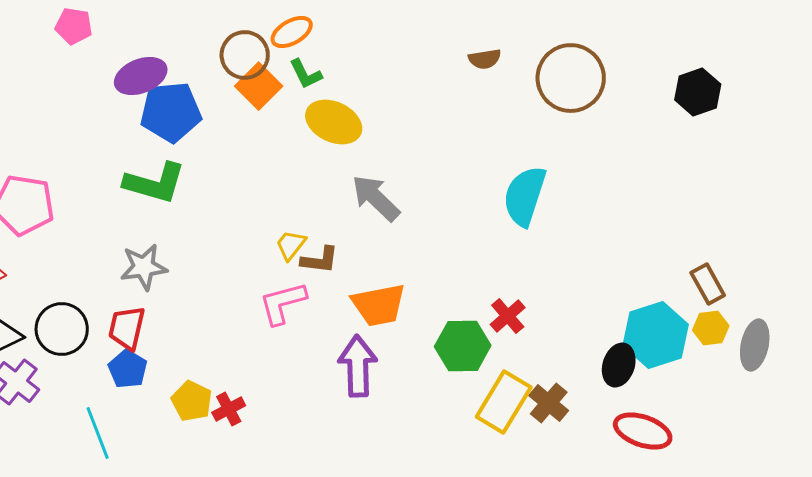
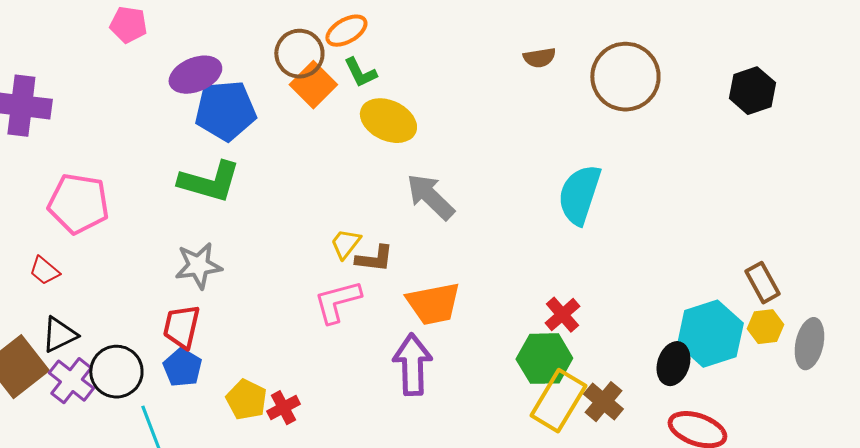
black circle: (62, 329) -> (116, 372), moved
green hexagon: (463, 346) -> (544, 359), moved

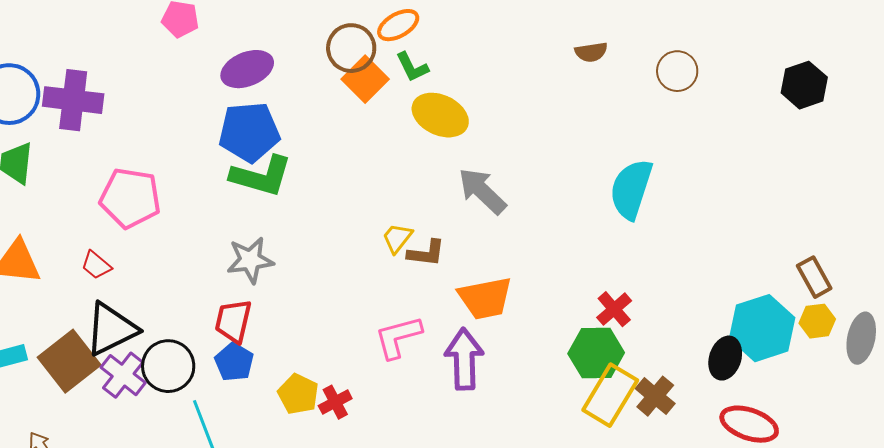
brown circle: (625, 77) -> (677, 71), size x0.6
blue pentagon: (225, 111) -> (249, 132), moved
pink L-shape: (337, 302) -> (398, 337), moved
black triangle: (59, 335) -> (111, 329), size x1.5

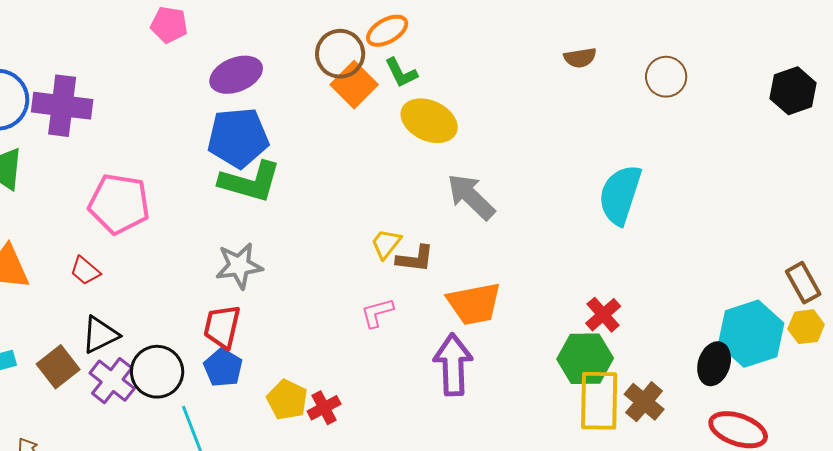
black triangle: (111, 329) -> (100, 335), size x0.7
pink L-shape: (398, 337) -> (377, 313), moved, size x0.7
brown square: (69, 361) -> (58, 367), size x0.7
yellow rectangle: (610, 395) -> (599, 401), turned -30

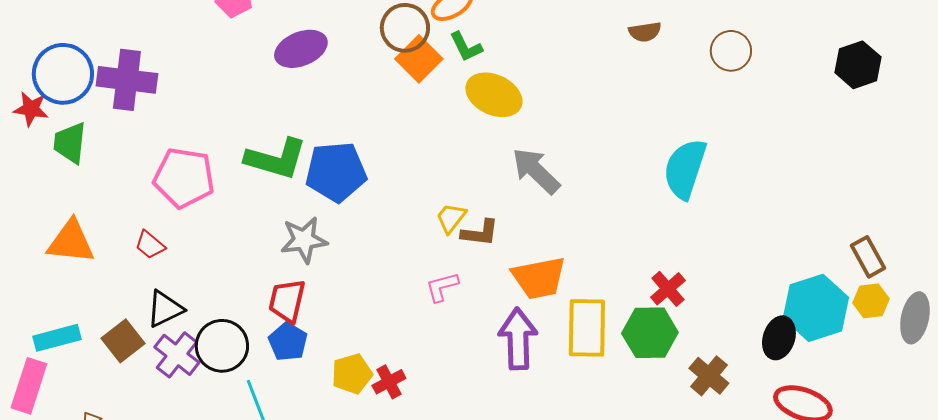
blue pentagon: (238, 138) -> (336, 172), moved
green L-shape: (250, 182) -> (276, 159), moved
yellow pentagon: (287, 400) -> (352, 374), turned 30
yellow rectangle: (599, 401) -> (587, 328), moved

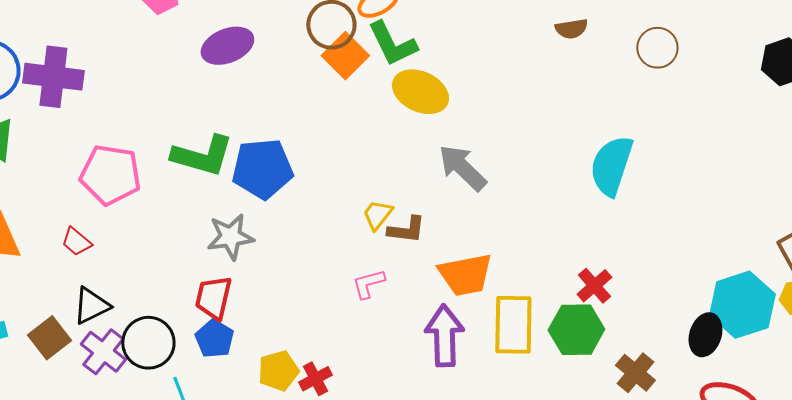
green L-shape: (466, 47) -> (392, 44), size x1.5

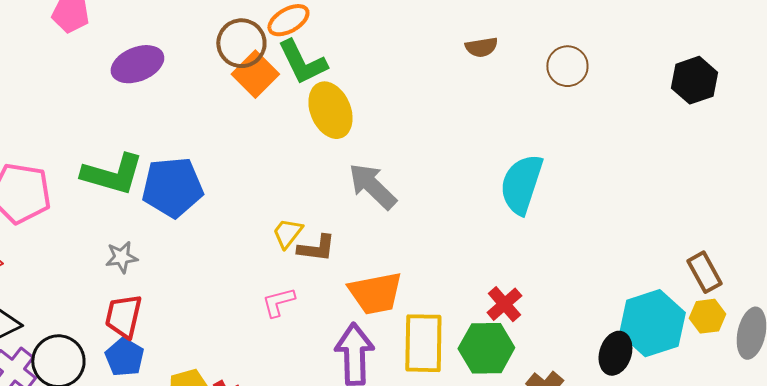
yellow ellipse: (420, 92) -> (330, 110), turned 42
gray star: (230, 237) -> (121, 257), moved, size x0.7

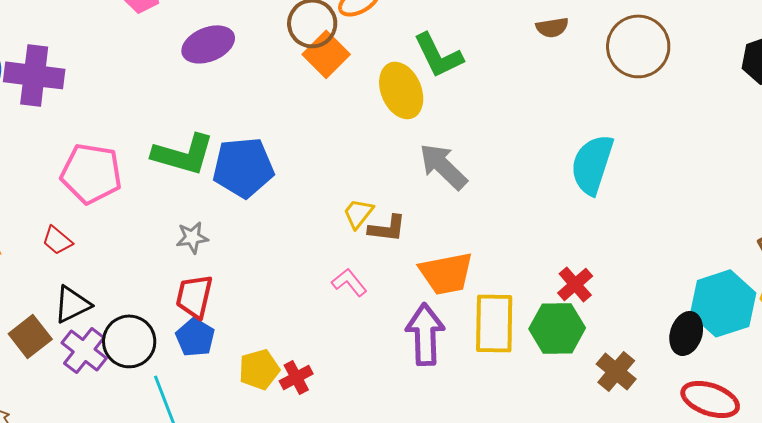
green L-shape: (302, 62) -> (438, 55), moved
brown circle: (567, 66) -> (638, 46), size x1.5
pink L-shape: (278, 302) -> (349, 282), turned 66

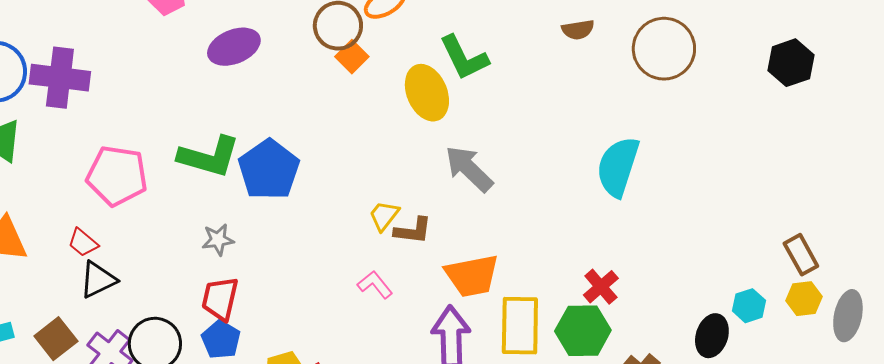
orange square: (326, 54) -> (352, 57), size x0.7
blue pentagon: (243, 167) -> (269, 170), turned -30
cyan hexagon: (723, 303) -> (749, 306), size x0.5
black triangle: (72, 304) -> (98, 280), moved

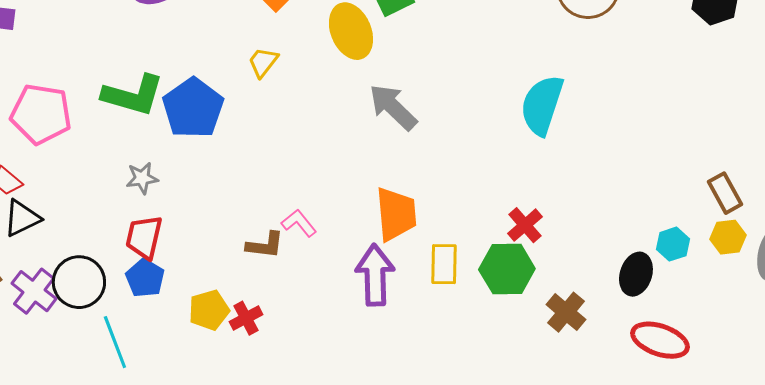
yellow trapezoid: (384, 216) -> (263, 62), moved
brown L-shape: (413, 231) -> (265, 245), moved
orange trapezoid: (472, 276) -> (396, 214), turned -84
yellow rectangle: (520, 326) -> (444, 264), size x0.7

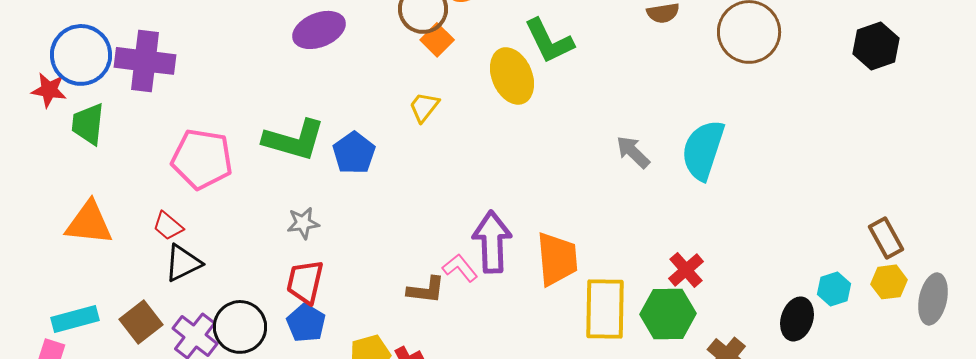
gray arrow: (393, 107) -> (633, 152), moved, size x0.7
blue pentagon: (193, 108) -> (354, 153), size x0.7
yellow rectangle: (444, 264) -> (605, 309), size x1.5
purple arrow: (375, 275) -> (492, 242), moved

